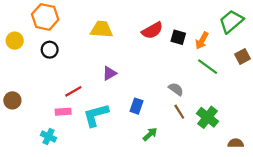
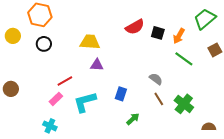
yellow trapezoid: (102, 29) -> (90, 42), moved
purple triangle: (109, 73) -> (97, 65), turned 32
pink rectangle: (63, 112) -> (56, 99), turned -40
cyan cross: (48, 136) -> (50, 126), moved

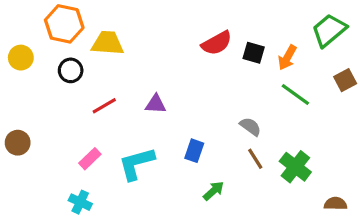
yellow trapezoid: (90, 42) -> (108, 43), moved
red line: (65, 81) -> (104, 106), moved

